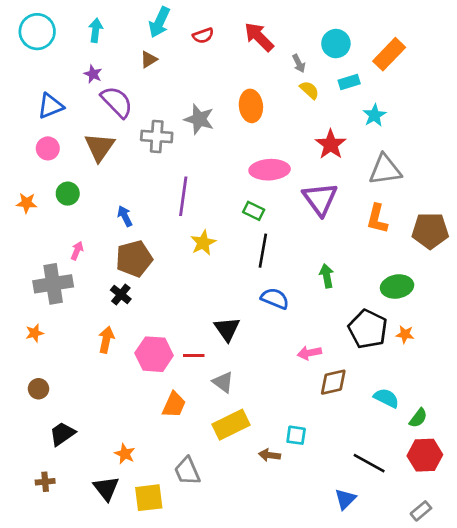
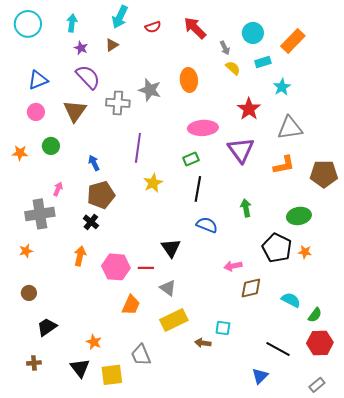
purple star: (93, 74) -> (81, 48), moved
green rectangle: (254, 211) -> (191, 159), turned -49
orange L-shape: (377, 219) -> (284, 165), turned -115

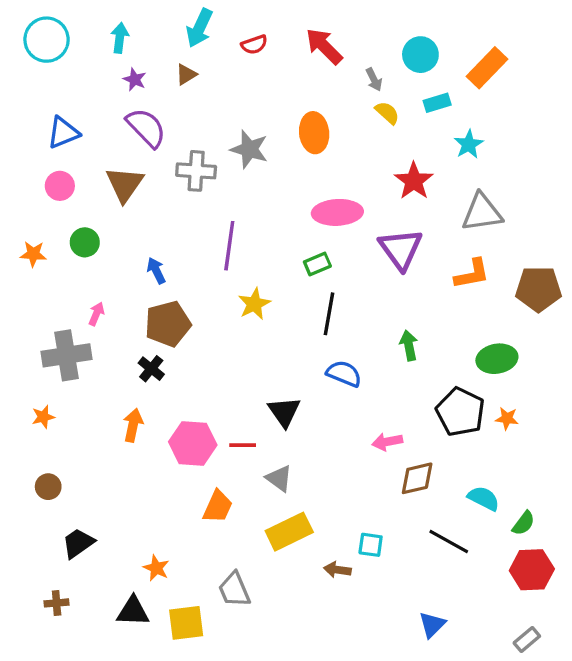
black line: (278, 349) -> (449, 541), moved
black triangle: (80, 368) -> (133, 611), turned -50

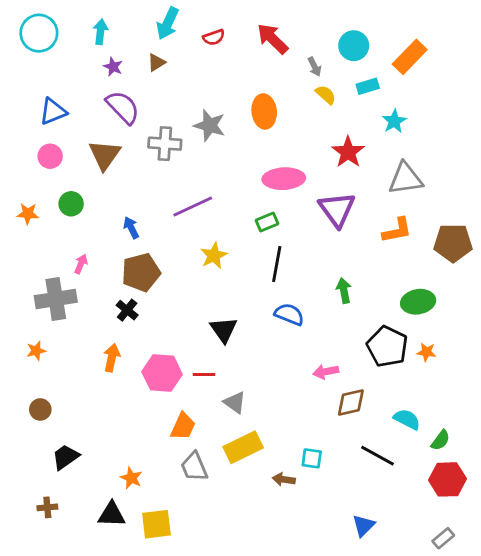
purple line: (229, 246) -> (193, 207), turned 57
black triangle: (284, 412) -> (224, 330), moved
gray trapezoid: (234, 590) -> (194, 467), moved

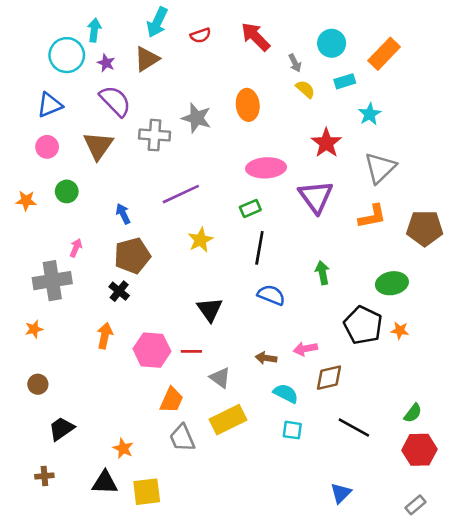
cyan circle: (39, 33) -> (67, 55), moved
brown triangle: (156, 62) -> (147, 59), size x1.5
gray triangle: (405, 179) -> (380, 168), turned -36
cyan semicircle: (407, 419) -> (286, 393), moved
brown arrow: (284, 479) -> (266, 358), moved

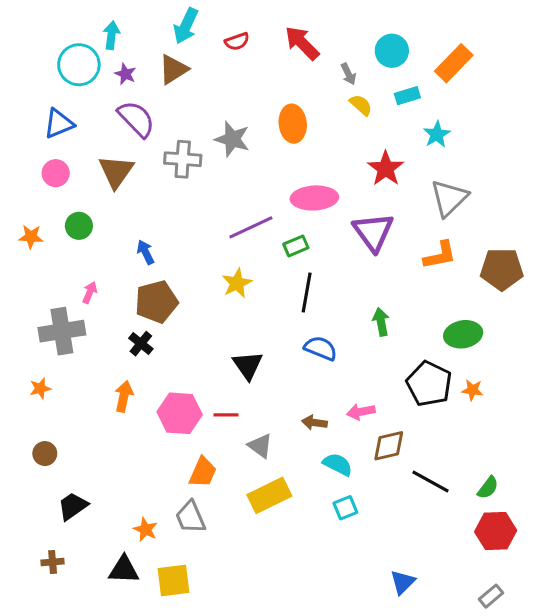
purple line: (181, 194) -> (251, 227), moved
black line: (354, 427) -> (431, 481), moved
cyan square: (292, 430) -> (345, 508), turned -30
gray trapezoid: (182, 438) -> (190, 517), moved

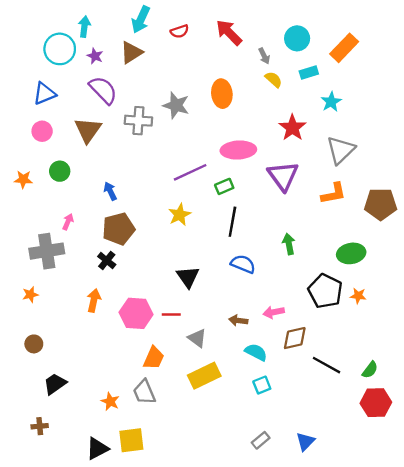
black triangle: (124, 570) -> (97, 449), moved, turned -30
gray rectangle: (491, 596) -> (261, 440), moved

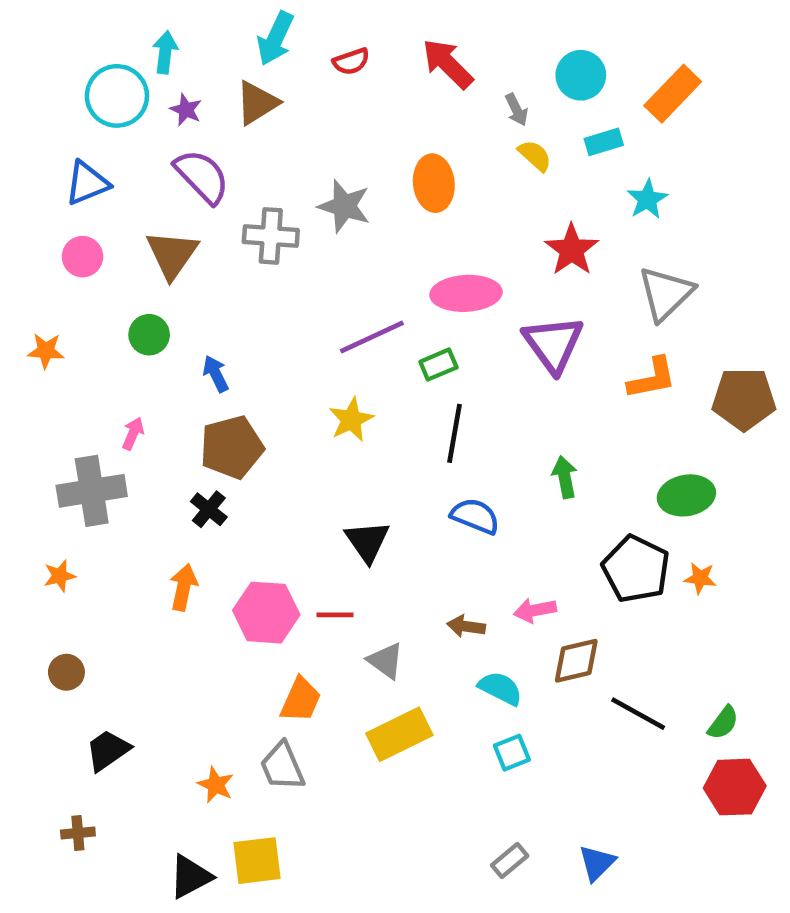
green circle: (60, 171) -> (149, 335), moved

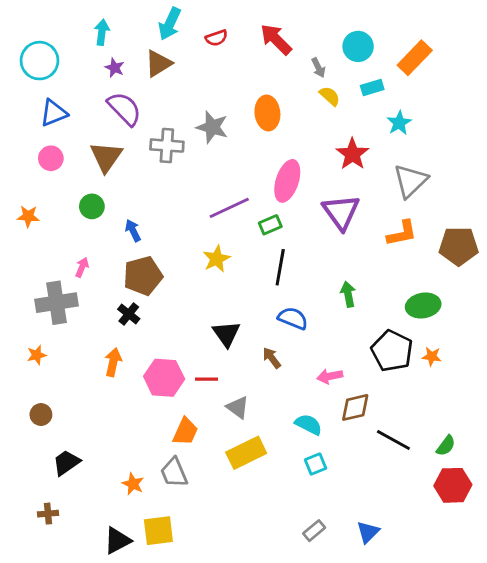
cyan circle: (117, 96) -> (40, 61), moved
pink ellipse: (466, 293) -> (287, 181), turned -69
brown arrow: (466, 626) -> (272, 358), moved, turned 45

